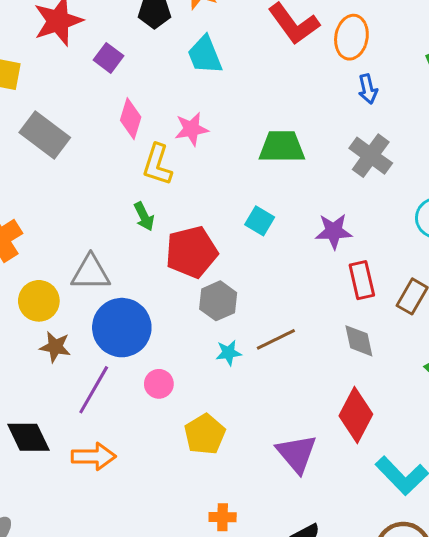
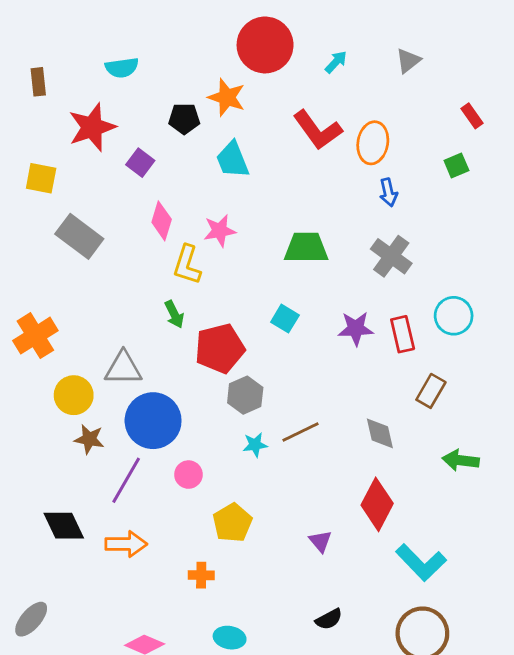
red rectangle: (362, 280) -> (403, 334), moved
purple triangle: (297, 453) -> (320, 541), size x0.6
orange cross: (223, 517) -> (201, 575), moved

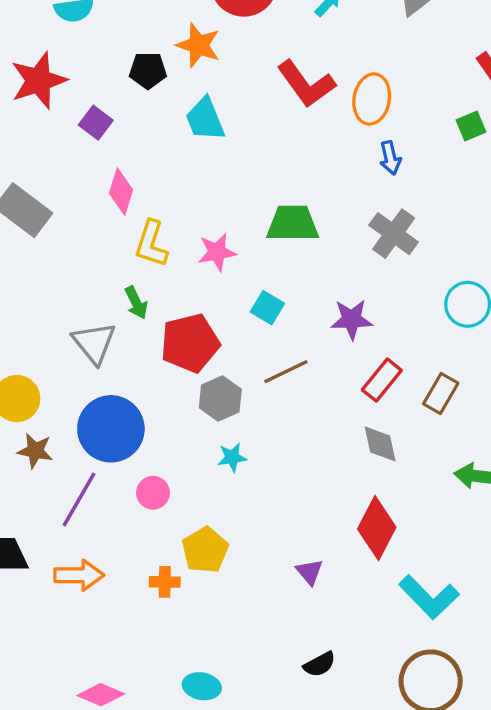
pink star: (220, 231) -> (217, 252), moved
red rectangle: (403, 334) -> (382, 380), moved, turned 52
gray triangle: (123, 368) -> (94, 343), moved, turned 51
brown line: (300, 432) -> (286, 372), moved
orange cross: (201, 575) -> (165, 582), moved

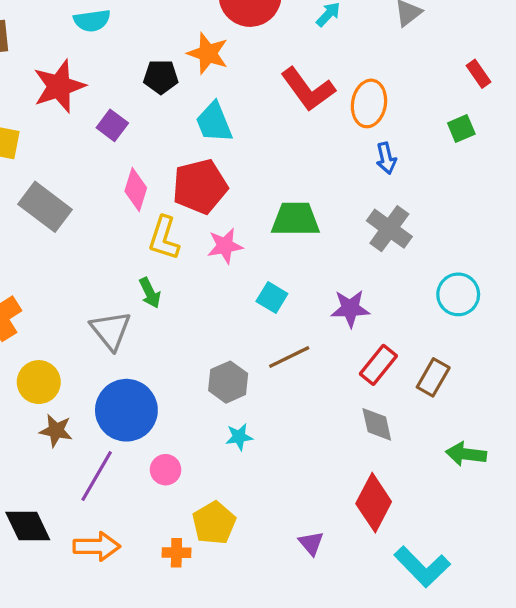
red pentagon: (190, 343) -> (200, 186), moved

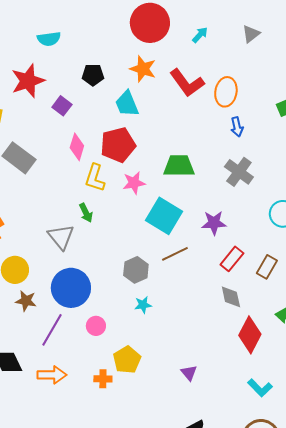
orange star: (208, 53) -> (143, 69), moved
cyan square: (272, 298) -> (164, 216), size x1.8
red diamond: (374, 503) -> (250, 335), moved
cyan L-shape: (422, 567) -> (260, 388), size x0.7

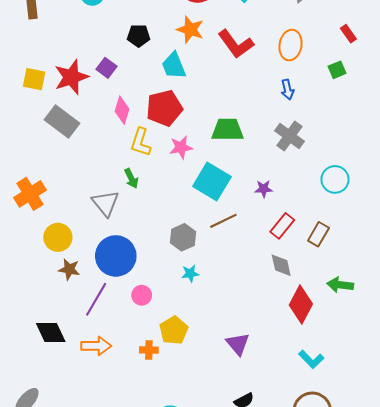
red star: (28, 81) -> (71, 77), moved
orange ellipse: (226, 92) -> (291, 45), moved
purple star: (214, 223) -> (264, 189), size x0.7
purple triangle: (189, 373) -> (238, 344), size x1.4

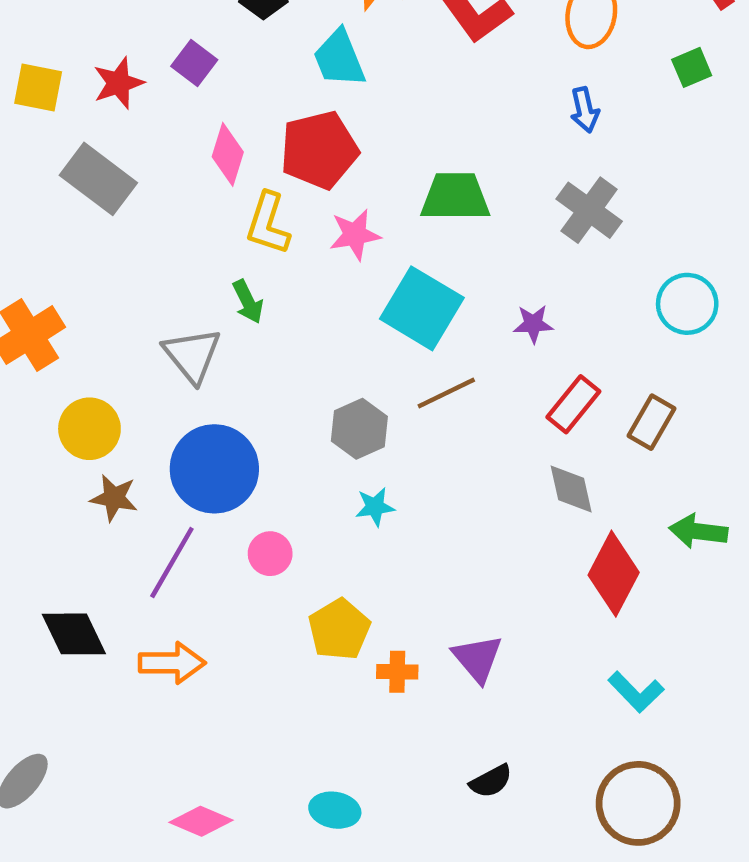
red star: (71, 77) -> (118, 83), size x0.7
orange cross: (149, 350) -> (397, 672), moved

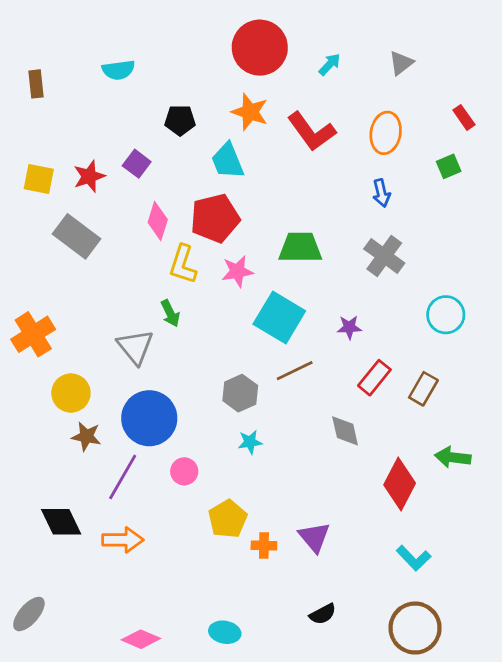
gray diamond: (571, 489) -> (345, 431), moved

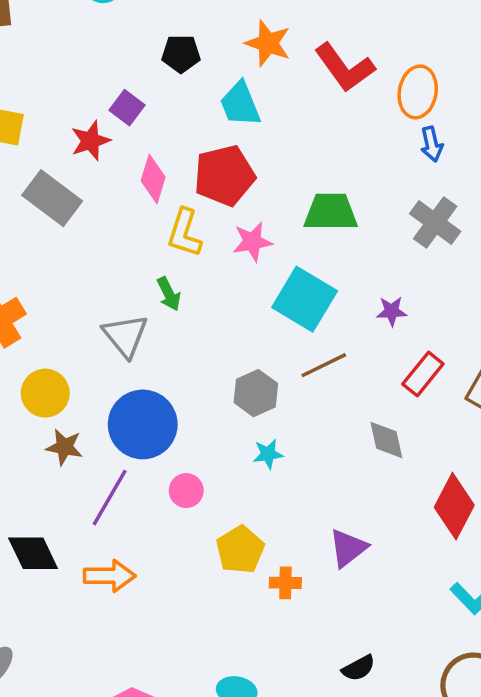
orange ellipse: (386, 133) -> (418, 92), moved
red star: (89, 176) -> (90, 141), moved
purple triangle: (314, 537) -> (348, 548), moved, turned 32

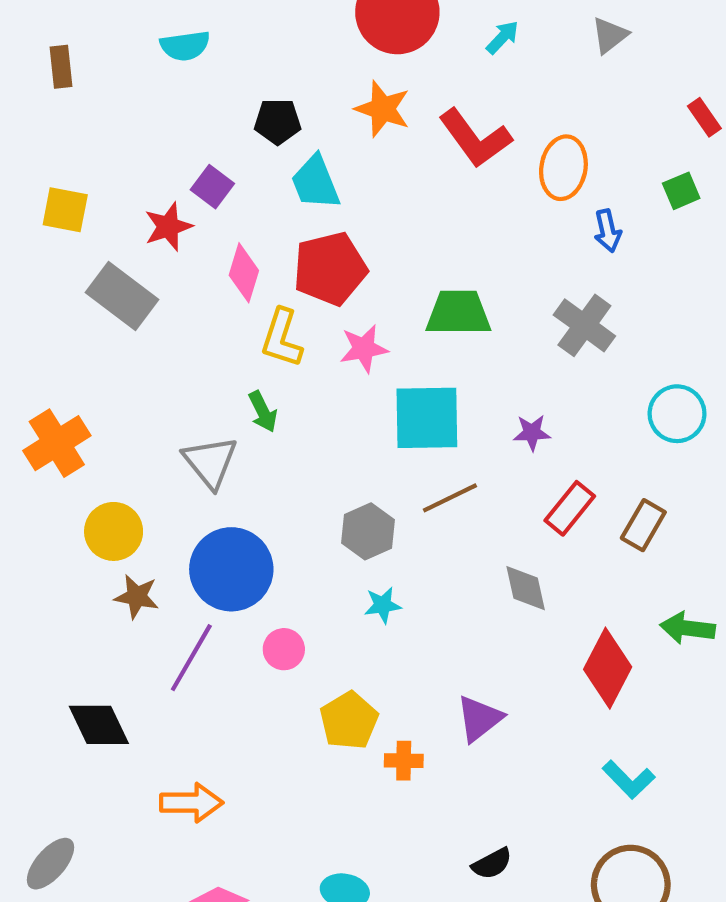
cyan trapezoid: (240, 104) -> (315, 182), moved
blue arrow: (432, 144) -> (608, 231), moved
cyan square: (305, 299) -> (427, 418), turned -32
orange arrow: (110, 576) -> (191, 803), moved

